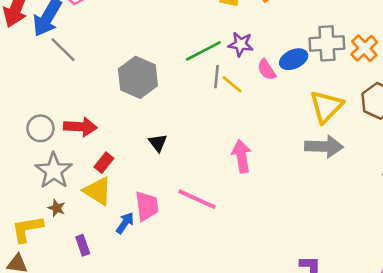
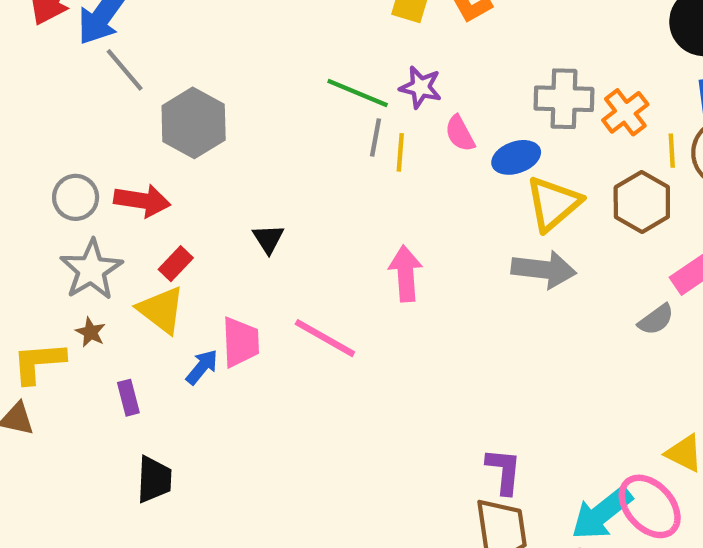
green line: (203, 51) -> (358, 93), turned 45
blue ellipse: (294, 59) -> (516, 157), moved
gray hexagon: (138, 77) -> (194, 123), moved
yellow line: (232, 84) -> (400, 152), turned 50

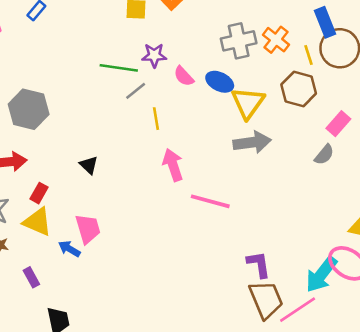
gray line: (376, 137) -> (136, 91), turned 55
yellow line: (400, 152) -> (156, 119), moved
blue ellipse: (516, 157) -> (220, 82), turned 60
pink line: (325, 338) -> (210, 201), moved
blue arrow: (202, 367) -> (69, 249), turned -85

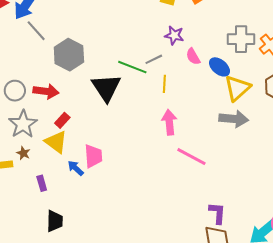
green line: (119, 68) -> (132, 67), moved
black triangle: (89, 165) -> (106, 88), moved, size x2.0

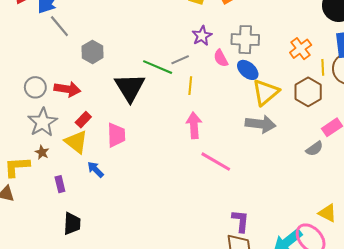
purple star: (174, 35) -> (202, 36), turned 30
gray cross: (241, 39) -> (245, 40), moved
gray hexagon: (69, 55) -> (93, 52), size x0.7
pink trapezoid: (93, 156) -> (116, 135), moved

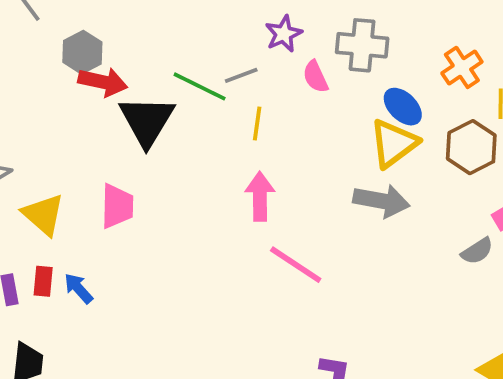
blue ellipse: (248, 70) -> (403, 107), moved
red arrow: (67, 89) -> (103, 82), moved
red rectangle: (83, 120) -> (43, 281), moved, turned -42
blue arrow: (96, 170) -> (78, 288), moved

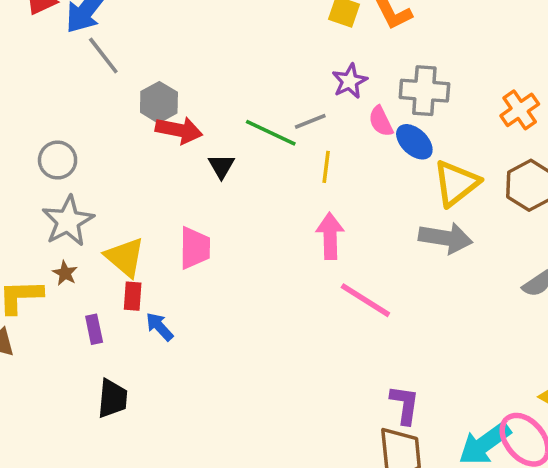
blue ellipse: (403, 107) -> (414, 142), moved
black triangle: (147, 121) -> (221, 166), size x0.5
red rectangle: (43, 281) -> (133, 296), moved

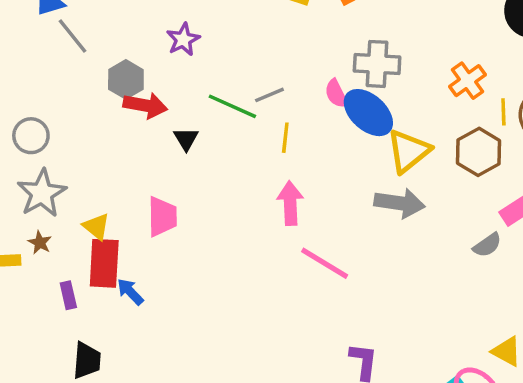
purple star: (350, 81) -> (183, 39), moved
blue ellipse: (414, 142) -> (368, 113), size x1.4
yellow triangle: (125, 257) -> (96, 227), size x0.7
red rectangle: (133, 296) -> (104, 263), size x1.8

